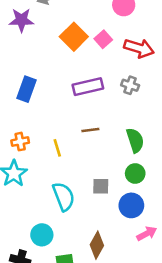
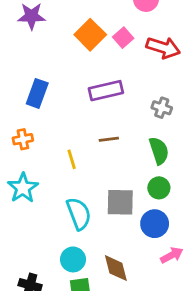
gray cross: (130, 85) -> (162, 108), moved
orange cross: (20, 142) -> (23, 139), moved
gray square: (101, 186) -> (120, 202), size x1.5
cyan circle: (42, 235) -> (73, 259), moved
brown diamond: (97, 245) -> (116, 268), turned -44

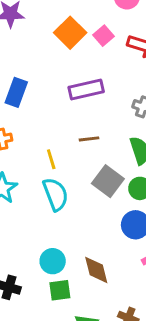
gray square: (120, 202) -> (108, 181), moved, turned 36
cyan semicircle: (79, 214) -> (56, 194), moved

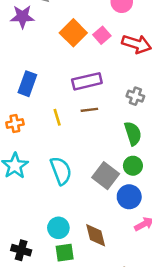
brown line: (89, 139) -> (89, 110), moved
yellow line: (51, 159) -> (57, 117), moved
gray square: (108, 181) -> (106, 176), moved

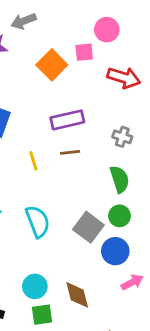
pink square: (102, 35) -> (84, 52), moved, turned 35

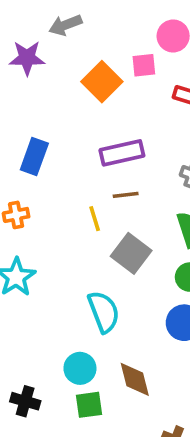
yellow line: (33, 161) -> (95, 219), moved
cyan semicircle: (38, 222) -> (104, 312), moved
gray square: (88, 227) -> (131, 253), moved

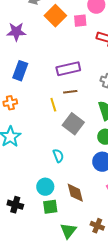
purple star: (27, 58) -> (16, 32), moved
orange square: (102, 82) -> (55, 16), moved
cyan semicircle: (104, 312) -> (58, 156), size x0.6

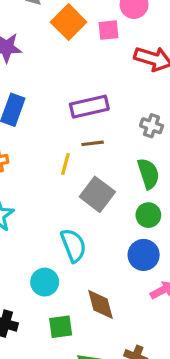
yellow line: (53, 105) -> (65, 164), turned 32
cyan semicircle: (58, 156) -> (73, 245), size x1.5
cyan circle: (45, 187) -> (45, 282), moved

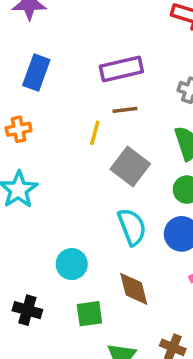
cyan semicircle: (73, 245) -> (132, 227), moved

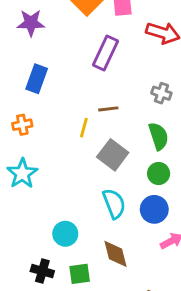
purple rectangle: (121, 69) -> (105, 53), moved, turned -52
black cross: (27, 310) -> (42, 271), moved

